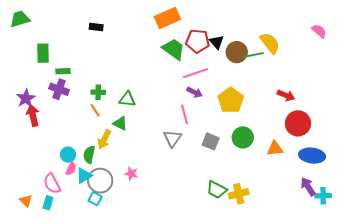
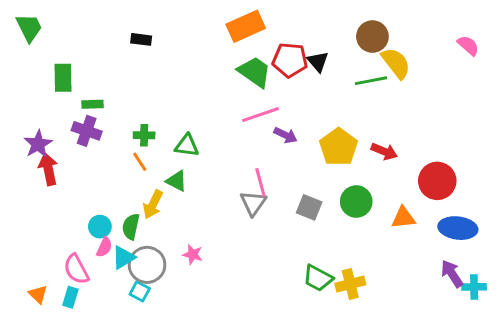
green trapezoid: (20, 19) -> (29, 28), turned 80
brown circle: (237, 52) -> (372, 37), moved
pink line: (196, 73) -> (260, 115), moved
red arrow: (286, 95) -> (384, 151), moved
pink line: (185, 114) -> (260, 182), moved

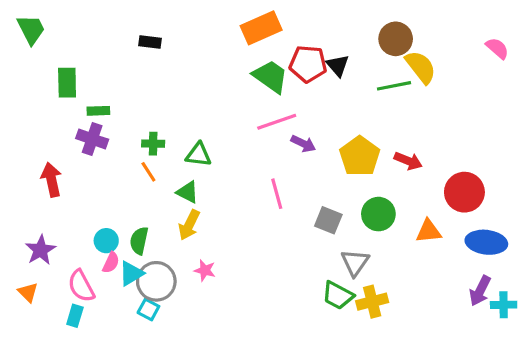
purple star: (38, 144) -> (41, 250), moved
gray triangle: (253, 203) -> (355, 263), moved
yellow arrow: (153, 204) -> (189, 225), moved
purple arrow: (452, 274) -> (480, 291), turned -120
orange triangle: (38, 294) -> (28, 292), moved

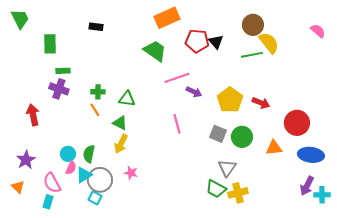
green trapezoid: (270, 76) -> (155, 51), moved
green rectangle: (67, 83) -> (50, 44), moved
gray square: (328, 220) -> (218, 134), moved

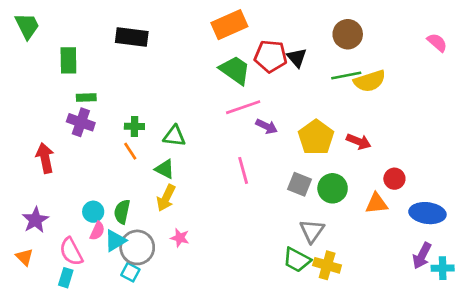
black rectangle: (96, 27) -> (132, 37), size x1.6
yellow semicircle: (269, 43) -> (370, 81), moved, turned 110
green trapezoid: (155, 51) -> (235, 70), moved
red circle: (297, 123) -> (394, 179), moved, size x0.6
yellow cross: (238, 193) -> (327, 265), turned 30

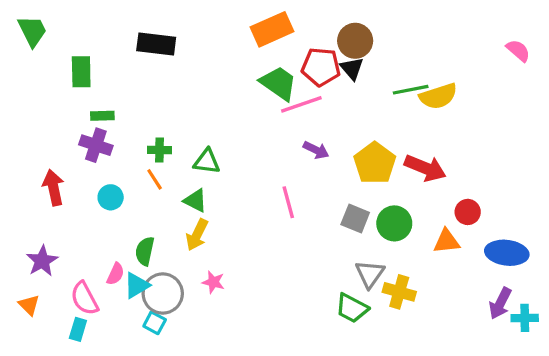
brown circle: (348, 34) -> (355, 41), moved
pink line: (243, 107) -> (301, 104), moved
red arrow: (359, 142) -> (425, 168), size x1.4
cyan circle: (93, 212) -> (111, 197), moved
yellow cross: (327, 265) -> (399, 292), moved

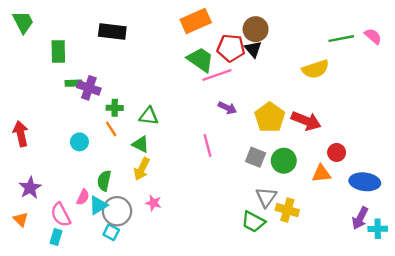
green line: (411, 90) -> (341, 39), moved
purple cross: (96, 145) -> (89, 88), moved
red arrow: (53, 188) -> (21, 134), moved

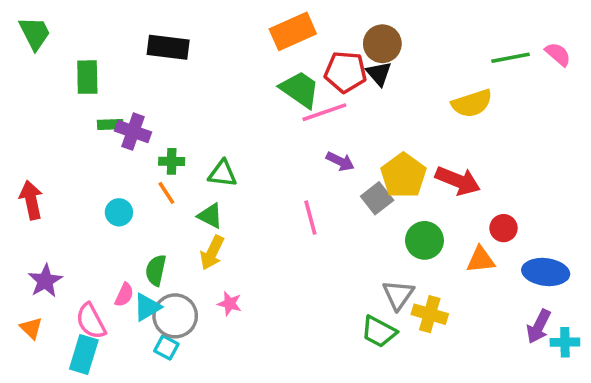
gray square: (256, 157) -> (377, 198), moved, turned 30
cyan rectangle: (56, 237) -> (84, 355), size x1.5

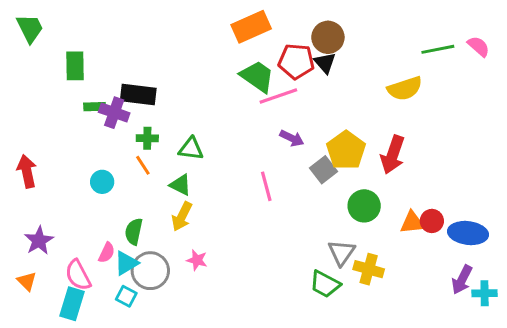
black rectangle: (168, 47) -> (138, 95), moved
red arrow: (458, 181) -> (393, 155), turned 87
red circle: (504, 228) -> (432, 221), moved
cyan square: (166, 347) -> (126, 296), moved

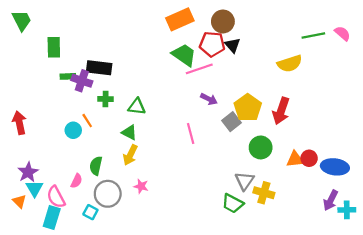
brown circle: (328, 37) -> (223, 21), moved
orange line: (143, 165) -> (87, 121), moved
cyan triangle: (126, 263) -> (34, 188), moved, turned -30

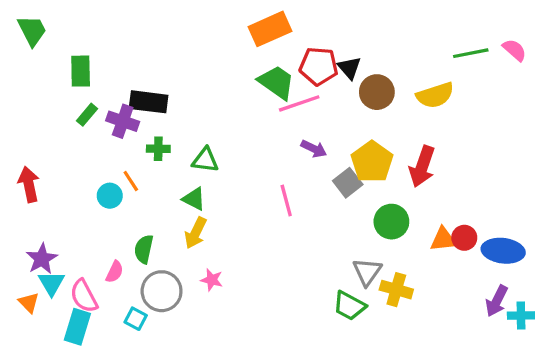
brown circle: (223, 21) -> (377, 92), moved
green rectangle: (68, 76) -> (87, 115), moved, turned -48

